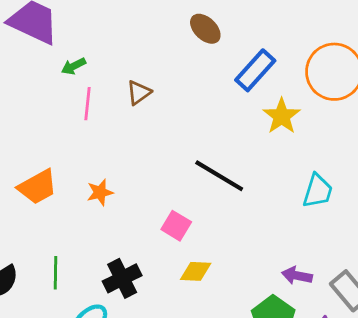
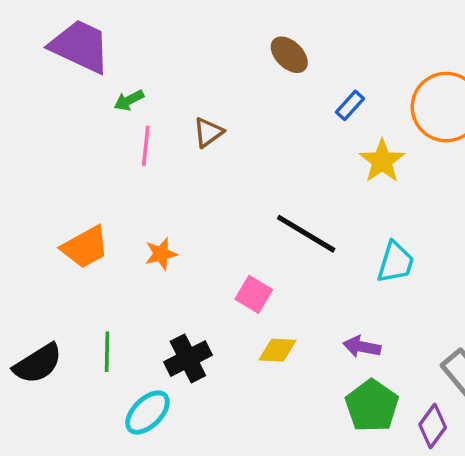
blue rectangle: (255, 70) -> (350, 105), size x0.6
cyan trapezoid: (318, 191) -> (396, 262), moved
purple arrow: (297, 276) -> (362, 347), moved

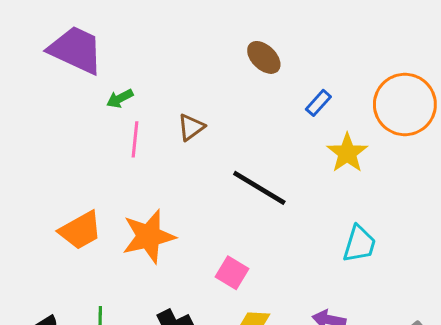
black line: (306, 234) -> (259, 188), moved
orange star: (161, 254) -> (149, 236), size x1.8

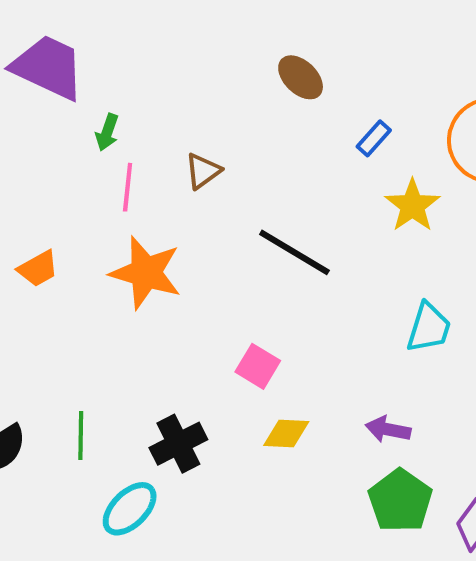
green arrow: (120, 98) -> (107, 132), turned -44
orange trapezoid: (80, 230) -> (38, 269), moved, size x0.7
orange star: (149, 236) -> (146, 273), moved, turned 30

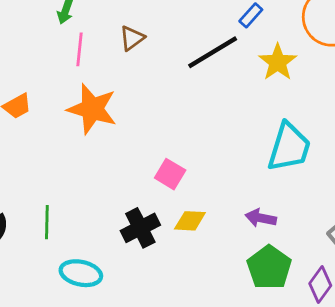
black line: (294, 252) -> (213, 52), moved, turned -62
cyan trapezoid: (429, 328) -> (289, 147), size x1.4
black cross: (178, 444) -> (140, 228), moved
cyan ellipse: (130, 509) -> (81, 273), turned 57

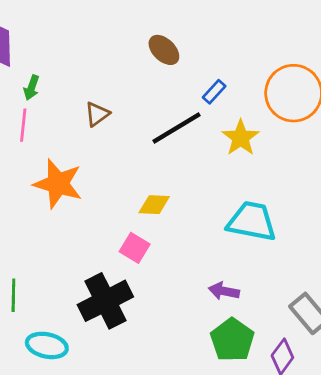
pink line: (79, 49) -> (23, 125), moved
cyan trapezoid: (289, 147) -> (252, 221), turned -96
yellow diamond: (190, 221) -> (154, 205), moved
black cross: (140, 228) -> (105, 301), size x1.4

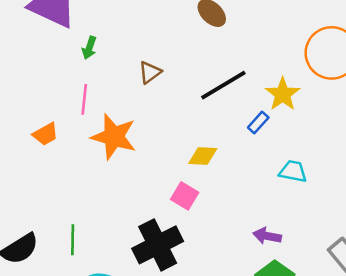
blue rectangle: (214, 92) -> (258, 122), moved
pink line: (23, 125) -> (84, 99), moved
cyan trapezoid: (252, 221) -> (293, 171), size x0.6

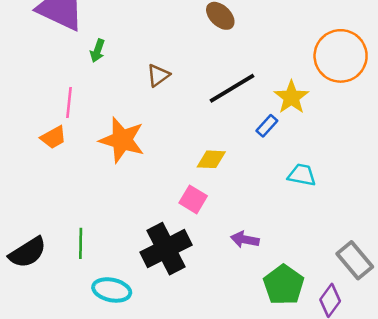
pink line: (84, 99) -> (69, 102), moved
purple arrow: (267, 236) -> (245, 240), moved

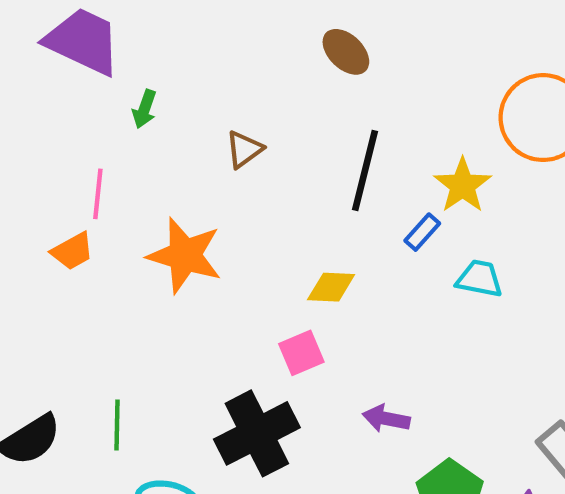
black line: (232, 88) -> (365, 171), turned -45
cyan trapezoid: (302, 175) -> (479, 279), moved
pink square: (193, 199) -> (301, 353), turned 36

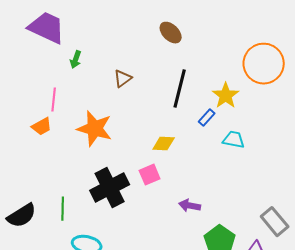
black cross: (257, 433) -> (110, 188), moved

